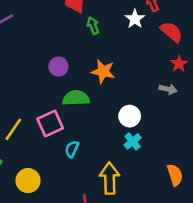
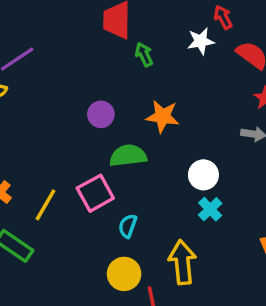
white star: (135, 19) -> (201, 41), turned 30
yellow circle: (28, 181) -> (124, 274), moved

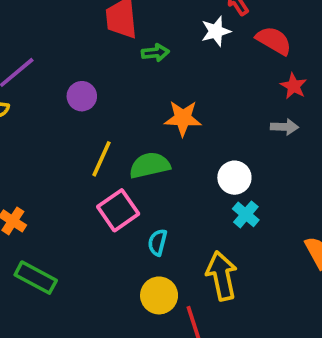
green arrow: (144, 55) -> (155, 53), turned 115
purple circle: (101, 114) -> (82, 96), moved
yellow line: (46, 205) -> (101, 159), moved

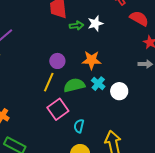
white star: (216, 31) -> (95, 23), moved
purple circle: (82, 96) -> (57, 61), moved
cyan cross: (246, 214) -> (98, 84), moved

